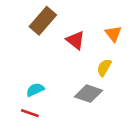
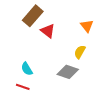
red triangle: (75, 40) -> (48, 31), moved
cyan semicircle: (35, 90) -> (27, 69), turned -96

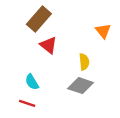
red triangle: (48, 31) -> (48, 45), moved
yellow semicircle: (80, 52) -> (84, 62), moved, turned 144

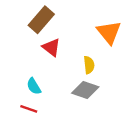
orange triangle: (103, 31) -> (109, 32), size x1.5

